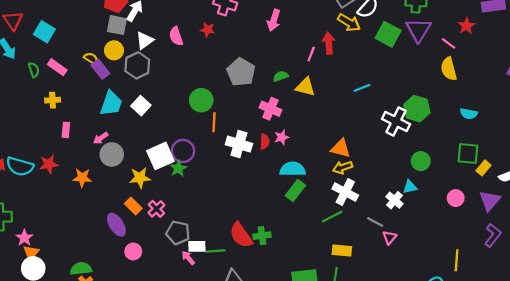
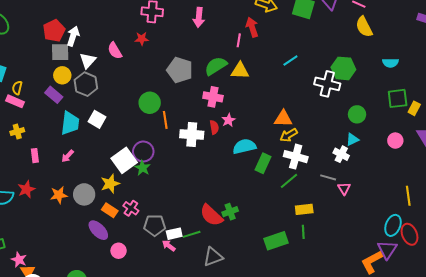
yellow semicircle: (91, 59) -> (17, 88), moved, turned -96
green semicircle: (281, 76) -> (216, 66), size x1.6
gray circle: (112, 154) -> (84, 194), moved
green rectangle: (295, 190) -> (263, 163), moved

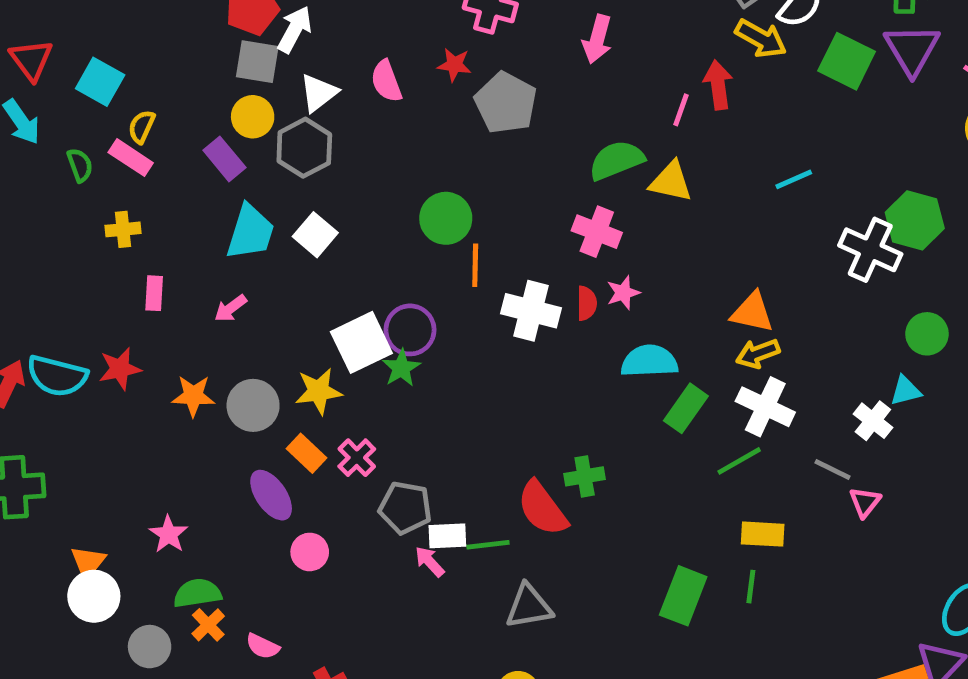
gray pentagon: (180, 70) -> (506, 103), moved
green cross: (230, 212) -> (585, 476), moved
green rectangle: (276, 241) -> (683, 596), turned -60
pink star: (19, 260) -> (168, 534), moved

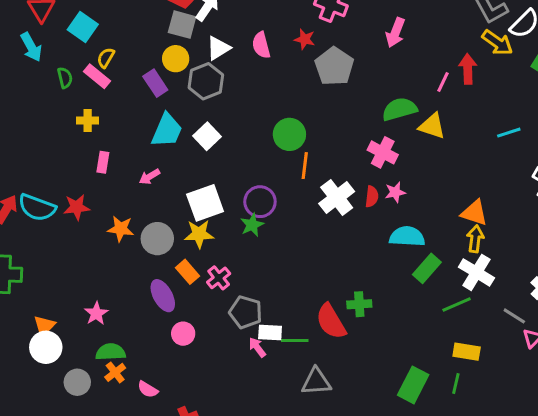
white cross: (531, 311) -> (337, 197), turned 32
white square: (361, 342) -> (205, 203), moved
yellow arrow: (758, 354) -> (475, 239), turned 112

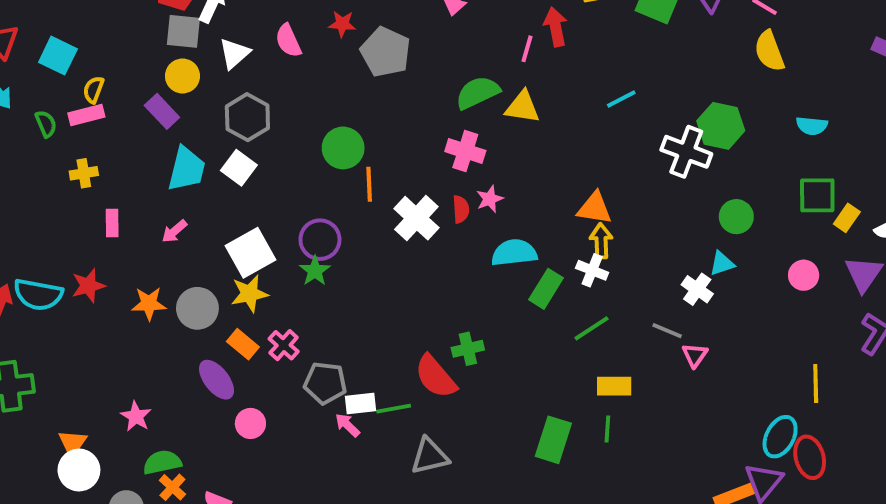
pink rectangle: (97, 76) -> (86, 115), turned -44
gray hexagon: (206, 81) -> (247, 117), moved
white cross: (476, 272) -> (592, 270), moved, size x0.7

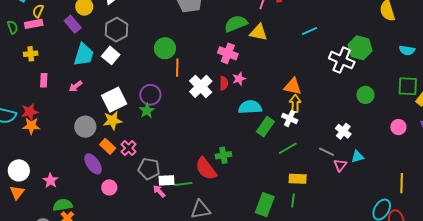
cyan triangle: (722, 263) -> (357, 157), moved
orange star: (149, 304) -> (31, 126), moved
white circle: (79, 470) -> (19, 170), moved

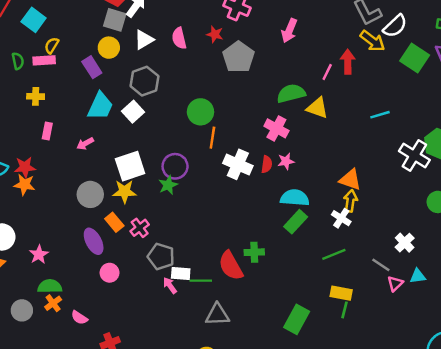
white cross: (201, 86) -> (238, 164), turned -30
green rectangle: (265, 127) -> (296, 222), moved
green line: (293, 201) -> (344, 310), moved

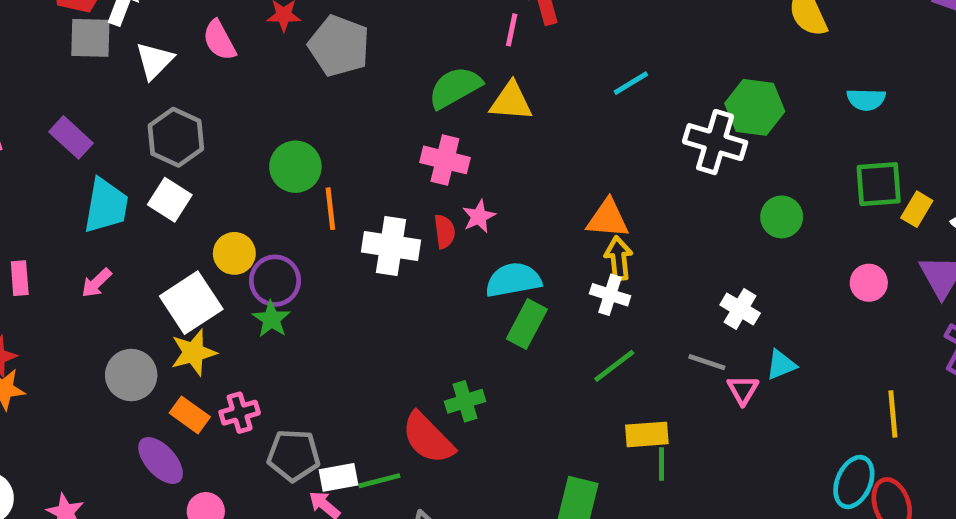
yellow circle: (109, 48) -> (234, 253), moved
pink cross: (140, 228) -> (240, 413), turned 36

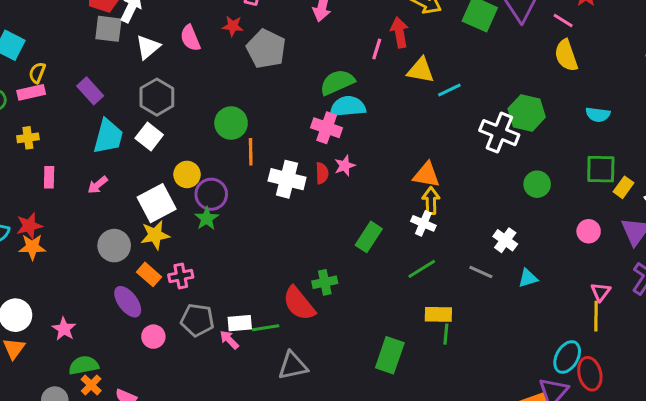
yellow triangle: (511, 101) -> (421, 70), moved
cyan semicircle: (513, 280) -> (348, 107), moved
pink triangle: (743, 390) -> (601, 292), moved
gray pentagon: (294, 455) -> (197, 320), moved

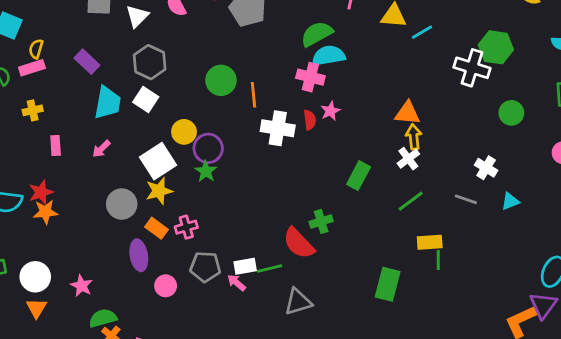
orange line: (251, 152) -> (253, 95), moved
white cross: (423, 223) -> (408, 159), turned 35
purple ellipse: (128, 302) -> (139, 255), turned 32

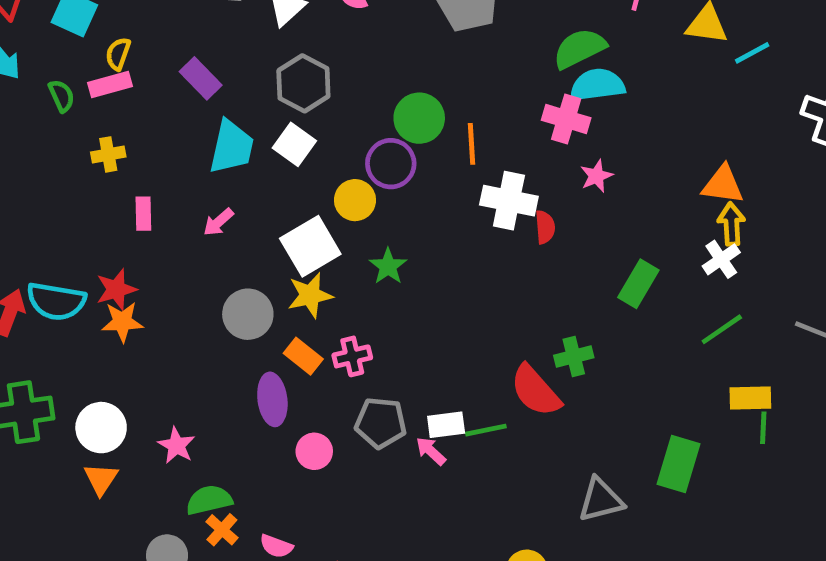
red semicircle: (310, 120) -> (545, 227), moved
purple circle: (208, 148) -> (391, 164), moved
gray triangle: (298, 302) -> (601, 500), moved

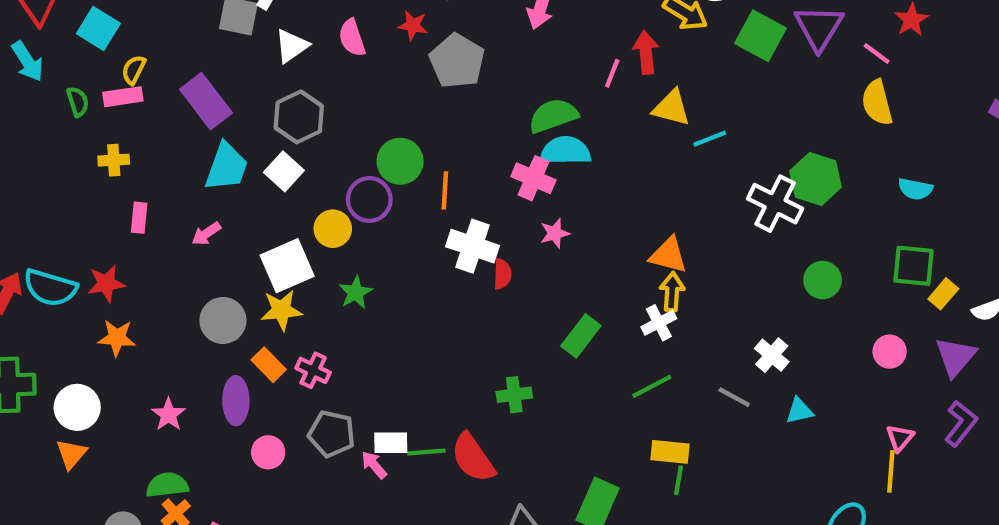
purple rectangle: (201, 78) -> (206, 101), size x1.4
orange star: (122, 322) -> (117, 338), moved
pink cross: (352, 356) -> (313, 370), turned 32
red semicircle: (536, 391) -> (473, 458), moved
pink star: (176, 445) -> (169, 415), moved

